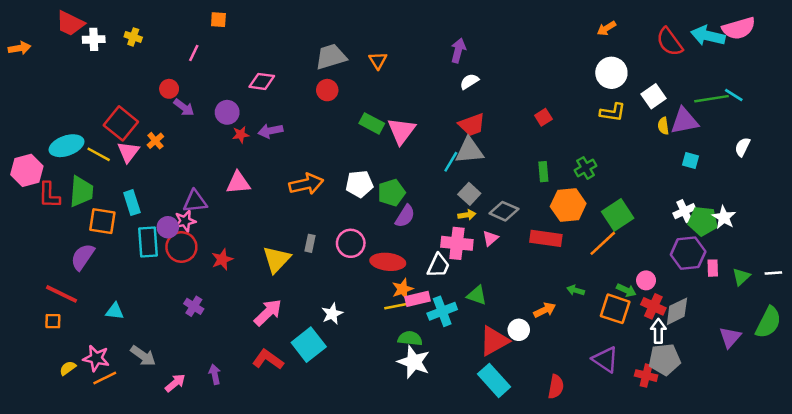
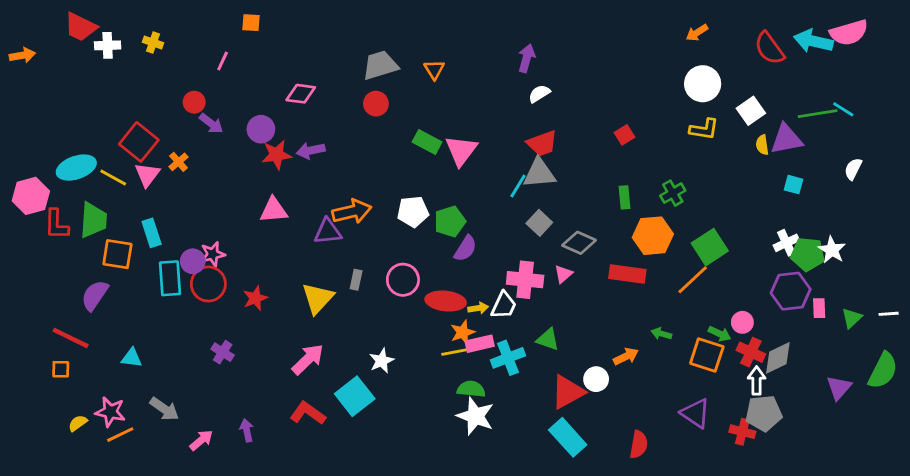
red star: (241, 135) -> (277, 155), size x1.5
purple triangle: (195, 201) -> (328, 231), moved
yellow arrow: (467, 215) -> (478, 308), moved

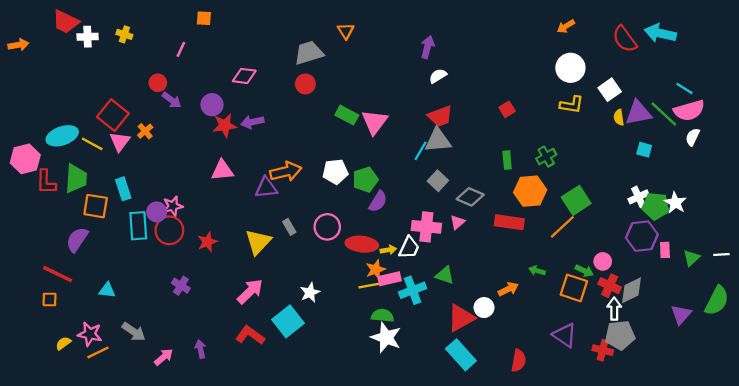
pink semicircle: (849, 33) -> (689, 110), moved
orange triangle: (434, 70) -> (346, 31), moved
green line: (818, 114) -> (664, 114), moved, turned 52
gray rectangle: (356, 280) -> (289, 227), turned -42

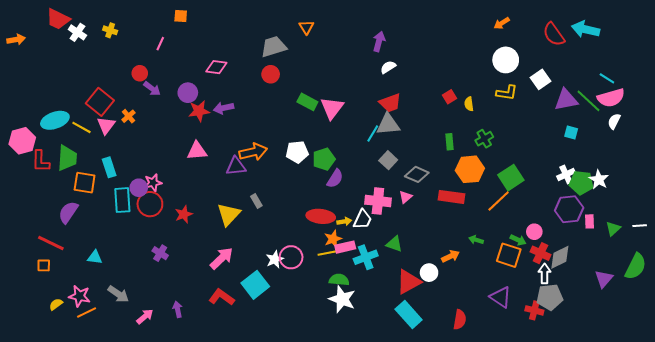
white cross: (88, 37) -> (77, 32), turned 36
yellow semicircle: (619, 117) -> (469, 104), moved
pink circle: (327, 227) -> (291, 257), moved

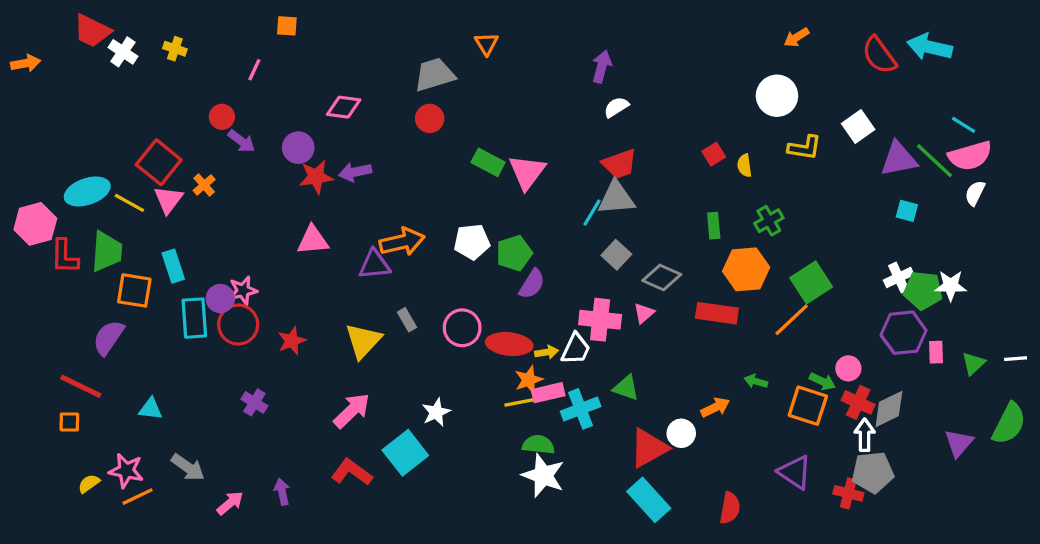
white circle: (506, 60) -> (777, 96), moved
white star: (599, 180) -> (951, 286), turned -30
pink circle: (291, 257) -> (462, 328), moved

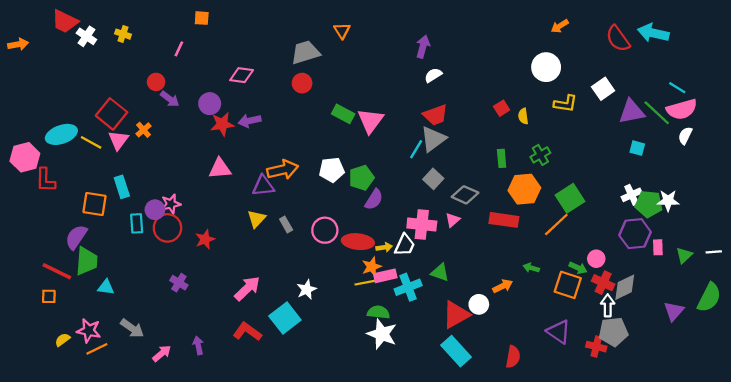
gray triangle: (616, 198) -> (433, 139), turned -32
green trapezoid: (107, 252) -> (86, 261), moved
cyan rectangle: (194, 318) -> (137, 223), size x0.7
yellow triangle: (363, 341) -> (256, 219), moved, size x0.7

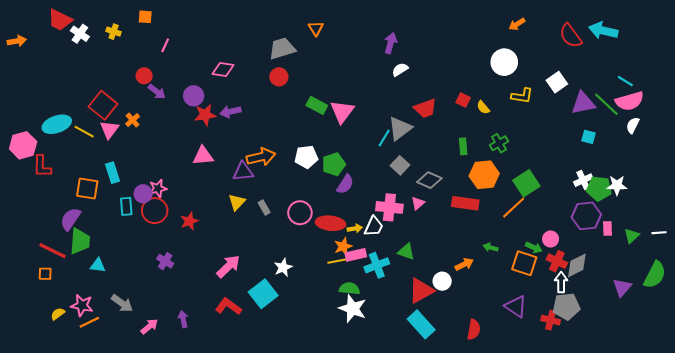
orange square: (202, 18) -> (145, 17), moved
red square: (502, 108) -> (463, 100), turned -32
red trapezoid: (435, 115) -> (425, 108), moved
yellow semicircle: (523, 116) -> (483, 107), turned -32

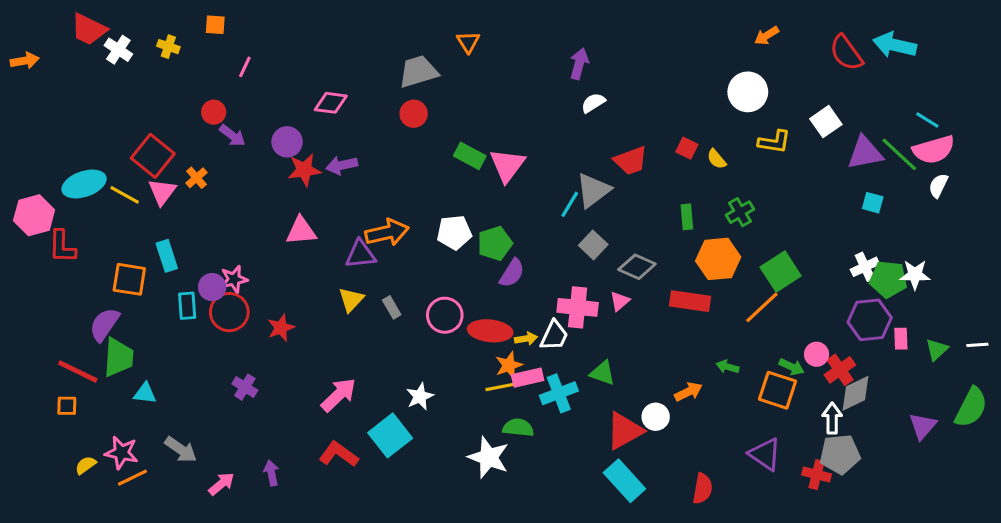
red cross: (557, 261) -> (840, 370), moved, turned 30
white star: (353, 309) -> (489, 457), moved

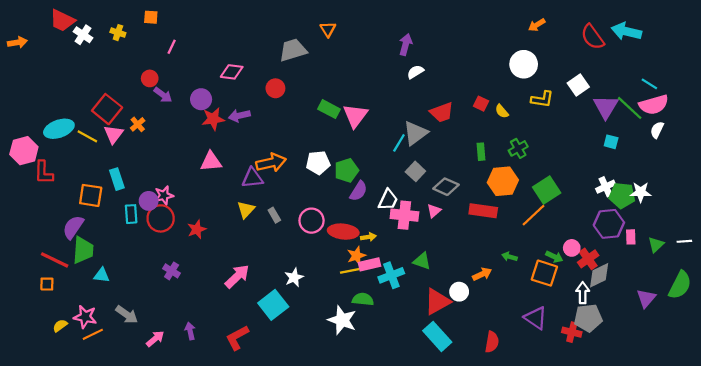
red circle: (414, 114) -> (275, 88), moved
purple triangle: (865, 153) -> (606, 107), turned -48
white trapezoid: (554, 335) -> (388, 200), moved
red L-shape: (339, 454) -> (237, 338), moved, turned -64

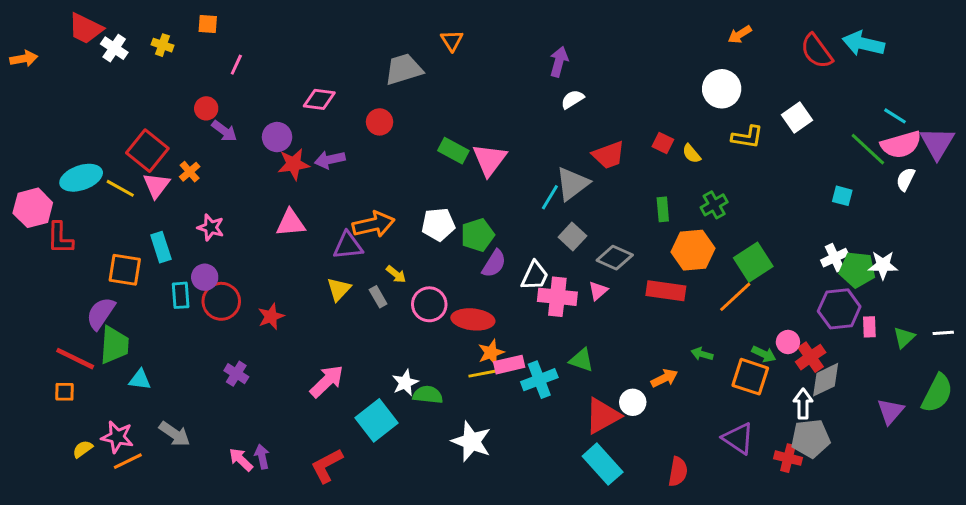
purple triangle: (606, 107) -> (937, 143), moved
pink star: (164, 195) -> (211, 227), moved, turned 30
yellow arrow: (368, 237) -> (396, 274), moved, turned 48
green semicircle: (363, 299) -> (428, 395), moved
pink arrow: (155, 339) -> (241, 460), moved, turned -96

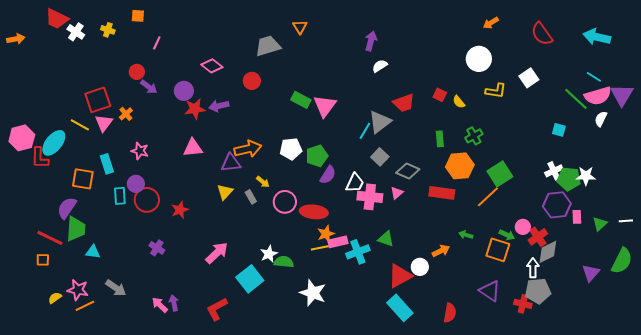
cyan arrow: (863, 44) -> (597, 37), moved
pink diamond: (319, 99) -> (212, 66), turned 30
red square: (147, 151) -> (98, 100), turned 32
cyan ellipse: (81, 178) -> (54, 143), moved, turned -32

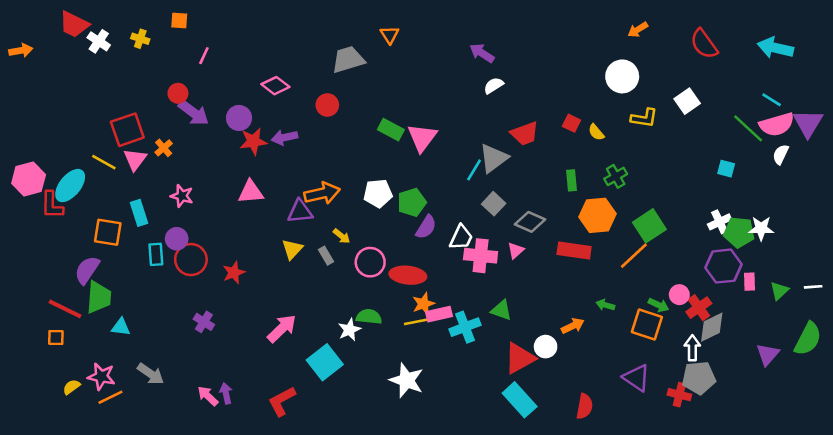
purple arrow: (371, 41) -> (482, 53), turned -72
purple arrow: (149, 87) -> (194, 113), size x1.4
green semicircle: (284, 262) -> (369, 317), moved

